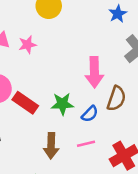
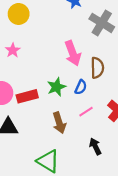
red rectangle: (25, 103) -> (27, 96), turned -30

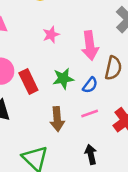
pink star: (13, 50) -> (51, 35), moved
red rectangle: (27, 96) -> (28, 81), turned 66

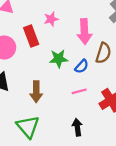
red rectangle: (28, 81) -> (31, 36), moved
brown arrow: (57, 119) -> (36, 92), moved

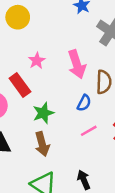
green star: (59, 59) -> (43, 113), moved
black arrow: (77, 127) -> (84, 180), moved

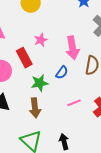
blue semicircle: (84, 103) -> (62, 73), moved

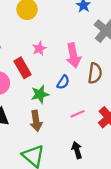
black arrow: (64, 142) -> (77, 150), moved

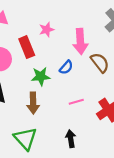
brown semicircle: (95, 73) -> (100, 63), turned -54

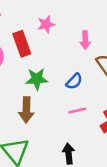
pink arrow: (80, 41) -> (85, 40), size x0.6
blue semicircle: (66, 67) -> (74, 81), moved

